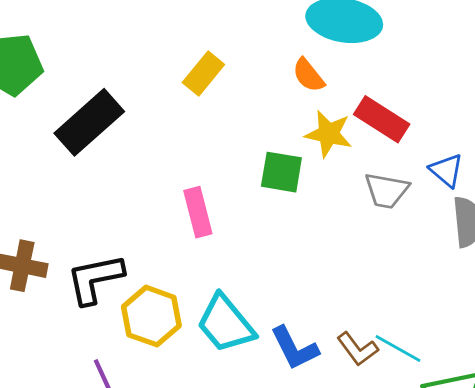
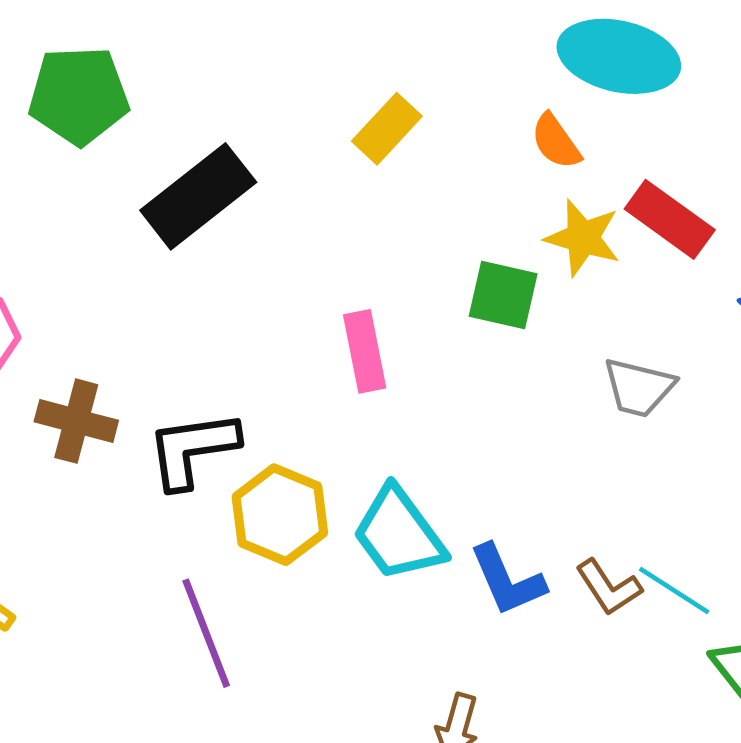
gray trapezoid: (387, 191) -> (639, 387), moved

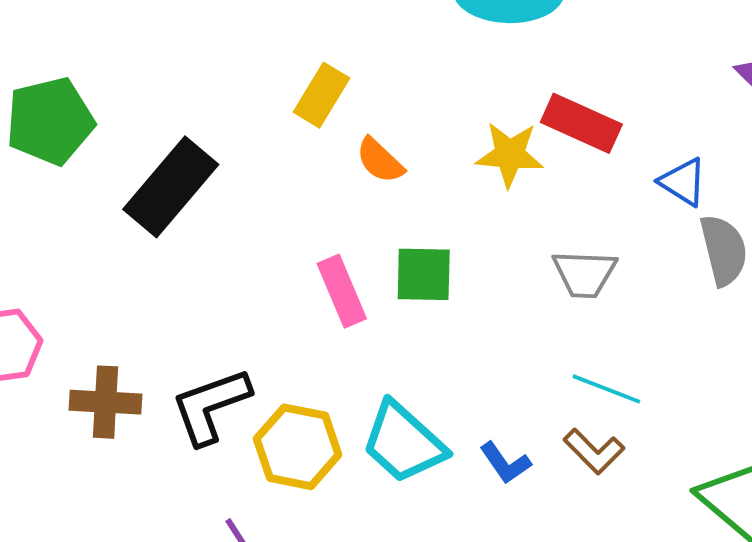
orange semicircle: (556, 141) -> (380, 160), moved
green square: (503, 295) -> (424, 274), moved
blue L-shape: (507, 580) -> (505, 463), size x0.7
cyan line: (674, 590) -> (606, 389), moved

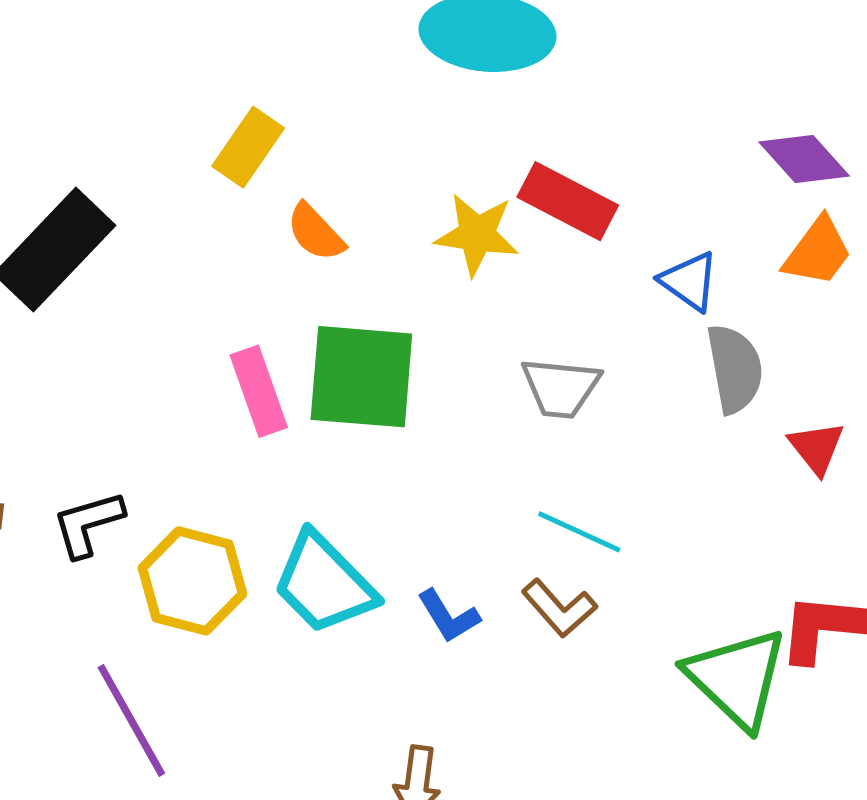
green square: (424, 274) -> (361, 377), size x1.5
black L-shape: (211, 406) -> (88, 524), size x0.7

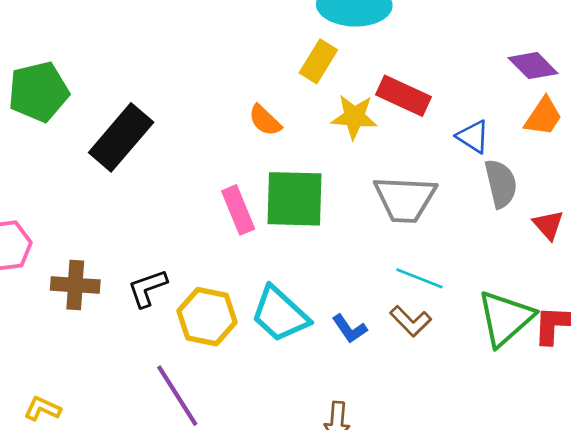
yellow rectangle: (248, 147) -> (318, 61), moved
gray trapezoid: (561, 388) -> (405, 199), size x1.4
green triangle: (737, 678) -> (505, 318), moved, turned 38

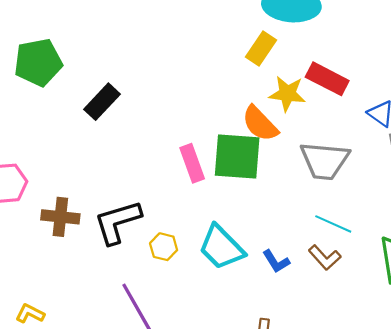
orange semicircle: (265, 120) -> (260, 124), moved, size x1.4
black rectangle: (121, 137) -> (102, 102), size x0.7
black L-shape: (148, 288) -> (118, 222), size x1.5
yellow hexagon: (207, 317) -> (164, 247), size x0.6

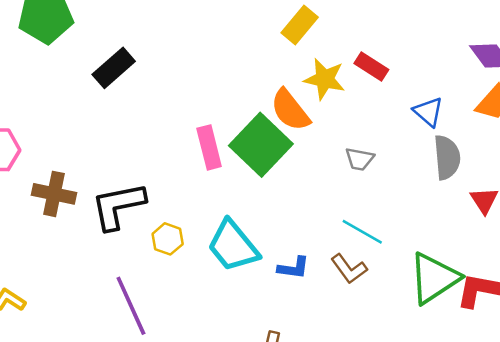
red rectangle: (327, 79) -> (371, 67), size x0.7
green square: (237, 156) -> (261, 145), turned 34
gray trapezoid: (325, 161) -> (359, 159), size x0.5
blue L-shape: (276, 261) -> (293, 268), turned -56

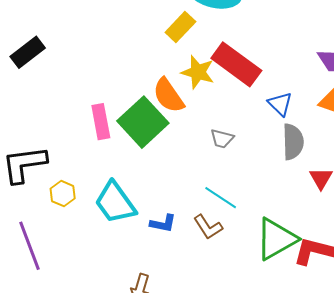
red rectangle: (371, 67) -> (236, 64), size x1.8

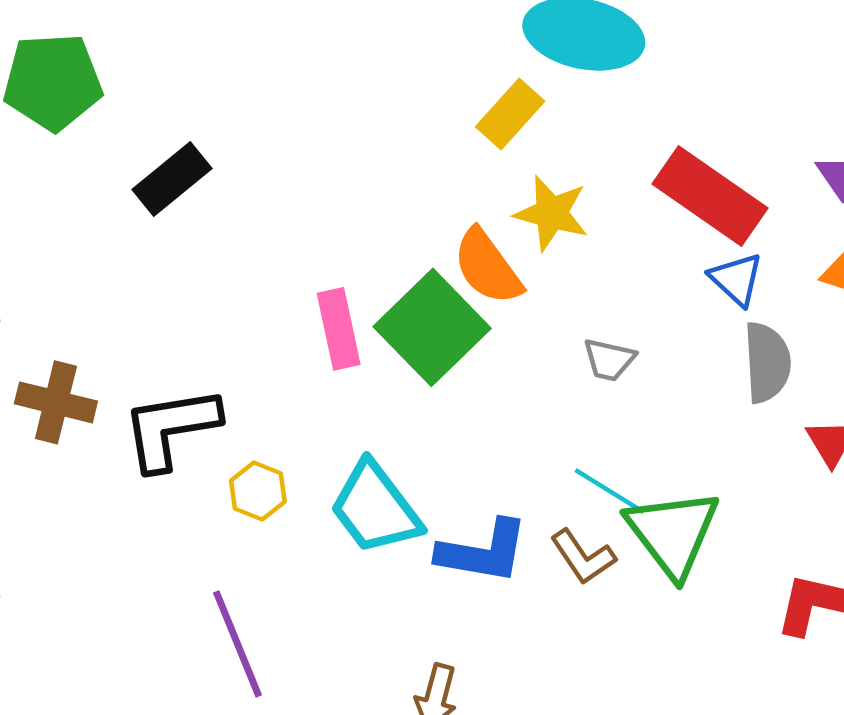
red rectangle: (236, 64) -> (710, 196), moved
blue L-shape: (163, 223) -> (483, 552), size x1.6
green triangle: (276, 239) -> (673, 533), moved, turned -36
purple line: (30, 246) -> (238, 644), moved

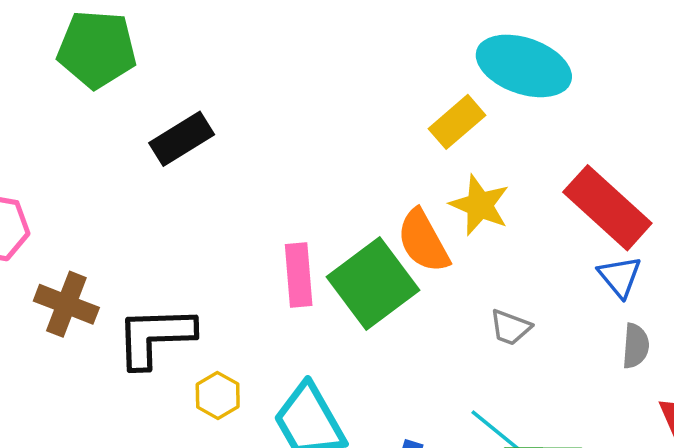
gray semicircle: (767, 362) -> (636, 346), size x0.7

